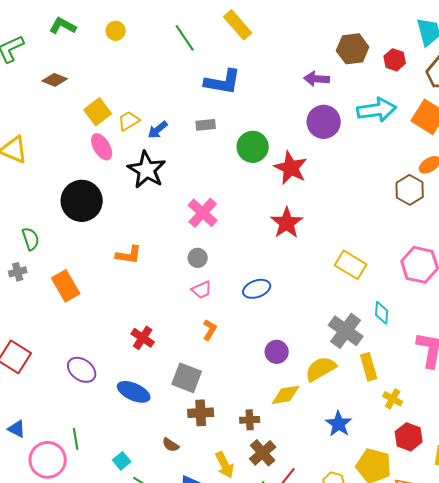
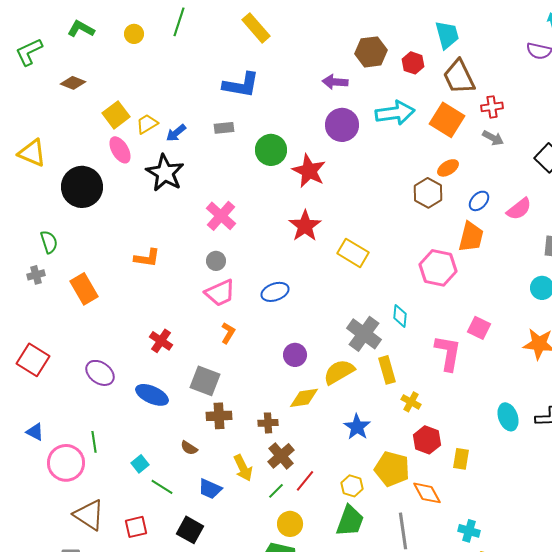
green line: (185, 38) -> (179, 22), moved, turned 52
black circle: (82, 201) -> (82, 187), moved
yellow rectangle: (351, 265) -> (353, 253), moved
pink trapezoid: (202, 290) -> (220, 293), size x1.5

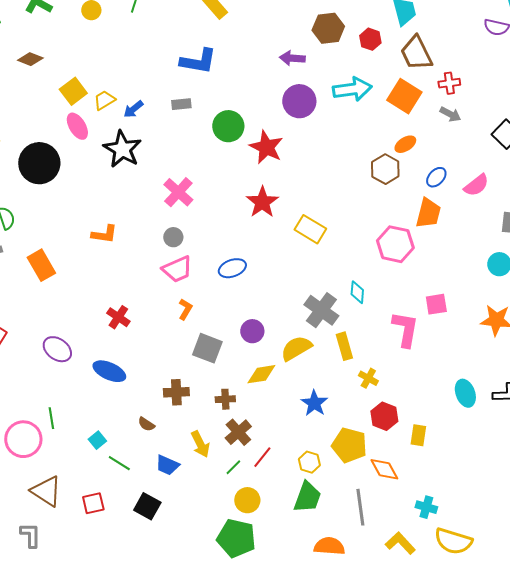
pink square: (479, 328) -> (436, 304), turned -35
gray square: (205, 381) -> (207, 348), moved

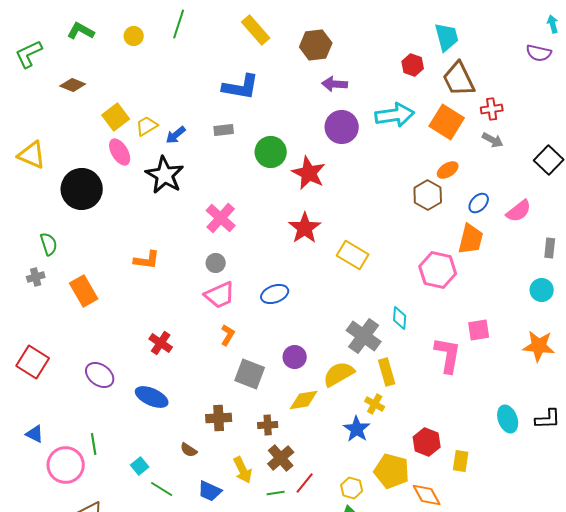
brown hexagon: (328, 28) -> (316, 45), moved
yellow cross: (368, 378) -> (375, 404), moved
green line: (233, 467) -> (276, 493), turned 36

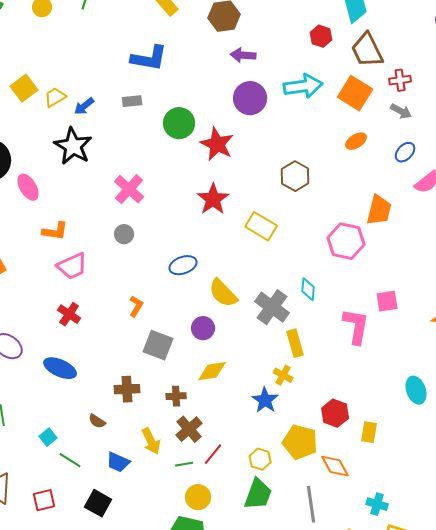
pink ellipse: (120, 152) -> (28, 187), moved
brown hexagon: (428, 195) -> (295, 176), moved
blue ellipse: (479, 203) -> (405, 152), moved
pink trapezoid: (220, 295) -> (72, 266), moved
yellow semicircle: (339, 374) -> (223, 293), moved, turned -104

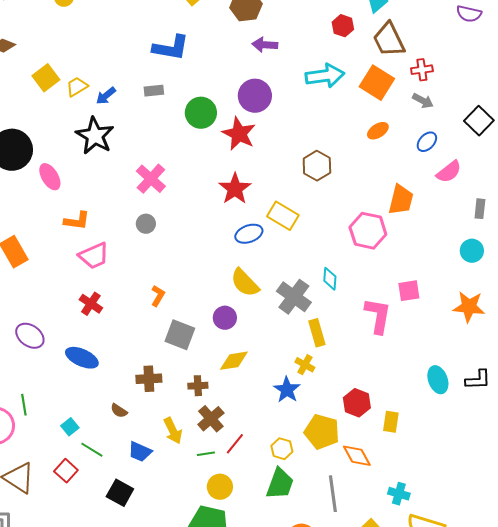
purple circle: (250, 98) -> (255, 96), moved
blue ellipse: (183, 265) -> (249, 234), moved
red square: (44, 500) -> (66, 471), moved, turned -35

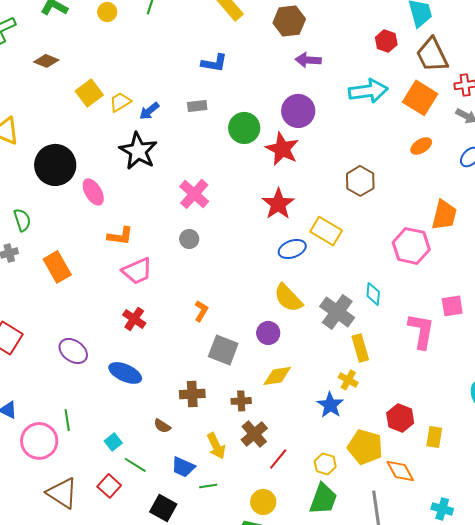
blue L-shape: (171, 48) -> (214, 63), size x0.7
green line: (206, 454) -> (208, 486), moved

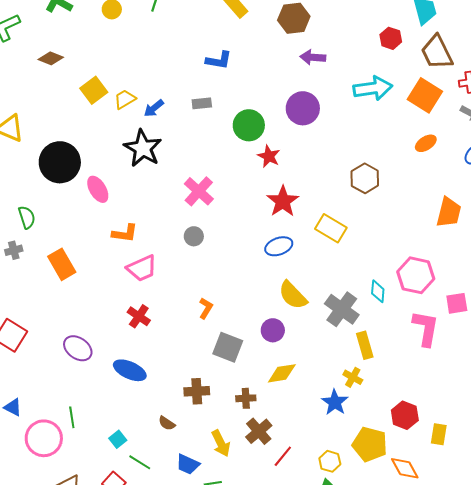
red star: (282, 149) -> (269, 156), moved, size x0.7
pink hexagon: (411, 246) -> (416, 275), moved
blue ellipse: (292, 249) -> (279, 246), moved

